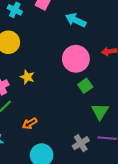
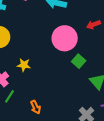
orange arrow: (30, 123) -> (36, 107), turned -72

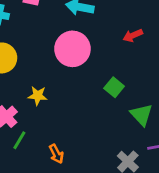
pink circle: (65, 38) -> (72, 49), moved

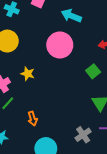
green square: (114, 87) -> (93, 71), moved

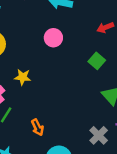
pink circle: (60, 45) -> (53, 38), size x0.6

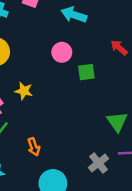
red arrow: (105, 27) -> (119, 48), turned 56
green square: (97, 61) -> (86, 72), moved, turned 35

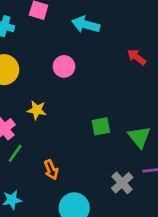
pink circle: (62, 52) -> (64, 66), moved
green square: (86, 72) -> (101, 126), moved

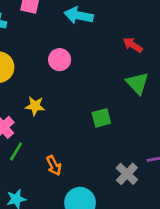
green triangle: (139, 137) -> (137, 83), moved

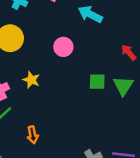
green square: (101, 118) -> (97, 82), moved

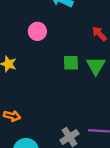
orange arrow: (33, 135) -> (12, 116), turned -63

